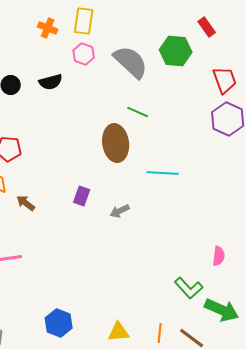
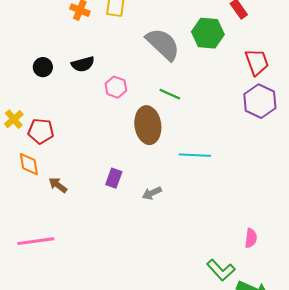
pink hexagon: (84, 54) -> (116, 87), moved

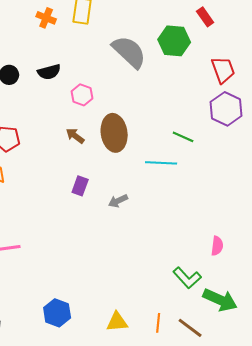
green line: (170, 94) -> (183, 137), moved
brown arrow: (58, 185) -> (75, 136), moved

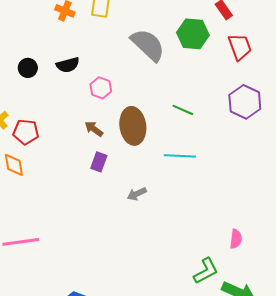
red trapezoid: (223, 70) -> (240, 47), moved
green line: (183, 137) -> (183, 110), moved
purple rectangle: (80, 186) -> (99, 162), moved
green L-shape: (187, 278) -> (206, 271), turned -76

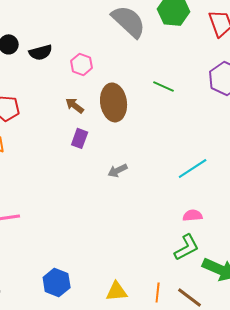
black semicircle: (68, 65) -> (41, 52), moved
cyan line: (180, 156) -> (193, 168), moved, turned -36
pink semicircle: (236, 239) -> (193, 215), moved, turned -102

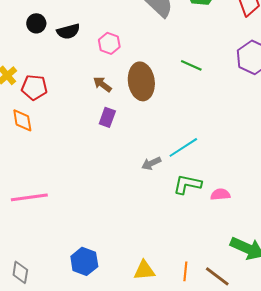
cyan line: (193, 168) -> (183, 147), moved
gray arrow: (118, 170) -> (151, 163), moved
green L-shape: (187, 247) -> (187, 184), moved, turned -140

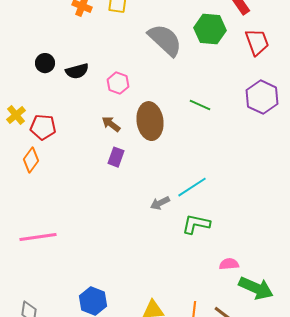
orange diamond: (22, 120) -> (31, 160), turned 45
pink semicircle: (220, 194) -> (229, 264), moved

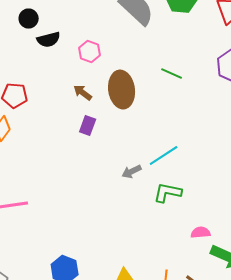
black circle: (45, 63) -> (29, 19), moved

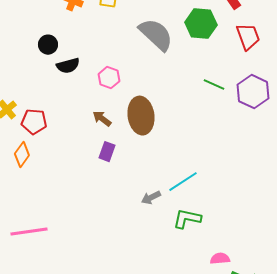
green line: (172, 74) -> (214, 85), moved

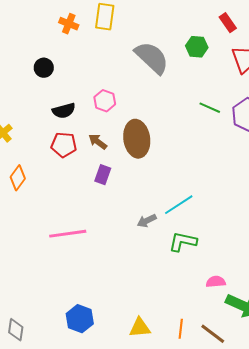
green hexagon: (201, 24) -> (197, 47), size x0.7
black semicircle: (68, 66) -> (64, 111), moved
red pentagon: (34, 122) -> (64, 145), moved
pink line: (29, 232) -> (68, 234), moved

